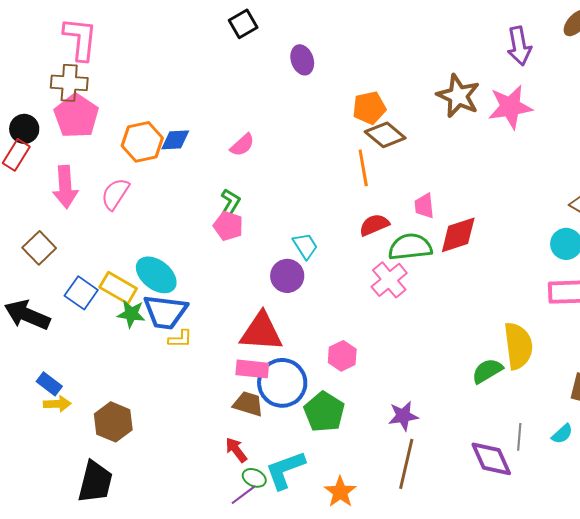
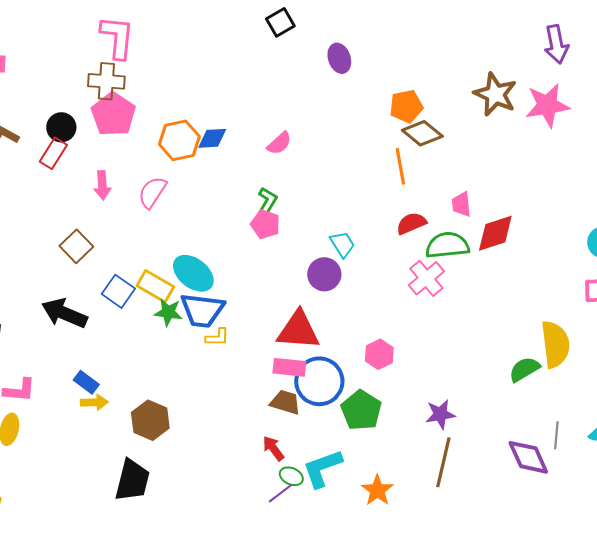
pink arrow: (65, 187) -> (102, 185), size x0.7

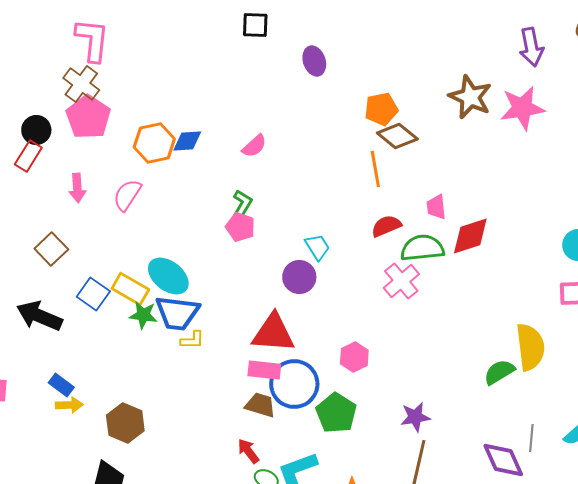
black square: (280, 22) -> (255, 25), turned 32
brown cross: (106, 81) -> (81, 84), turned 33

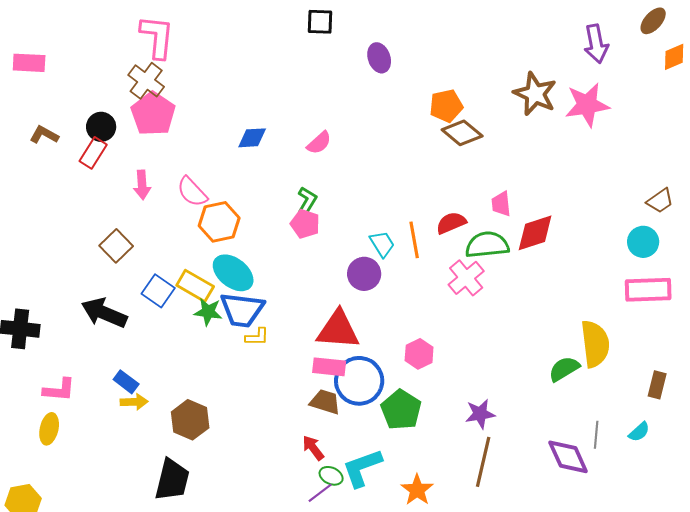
orange hexagon: (154, 143) -> (219, 222), moved
orange line: (375, 169) -> (414, 240), moved
pink semicircle: (127, 195) -> (192, 192), turned -76

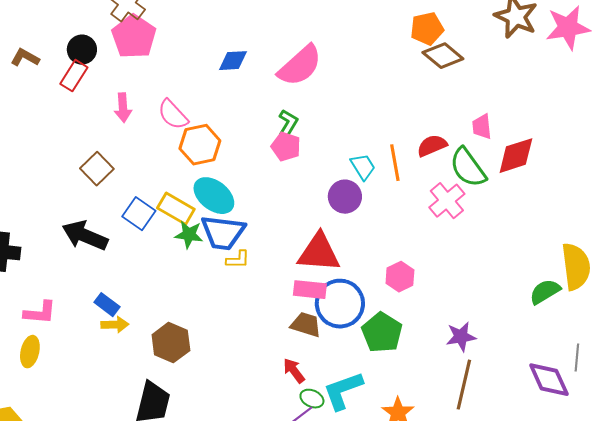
pink semicircle: (319, 143) -> (300, 66), size x1.8
green semicircle: (487, 245) -> (468, 168), turned -120

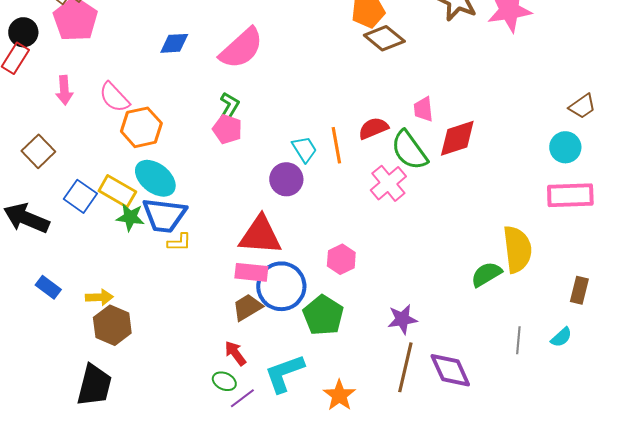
yellow arrow: (115, 325) -> (99, 297), moved
brown trapezoid: (306, 325) -> (247, 307), turned -48
purple diamond: (549, 380) -> (450, 370), moved
green ellipse: (312, 399) -> (224, 381), moved

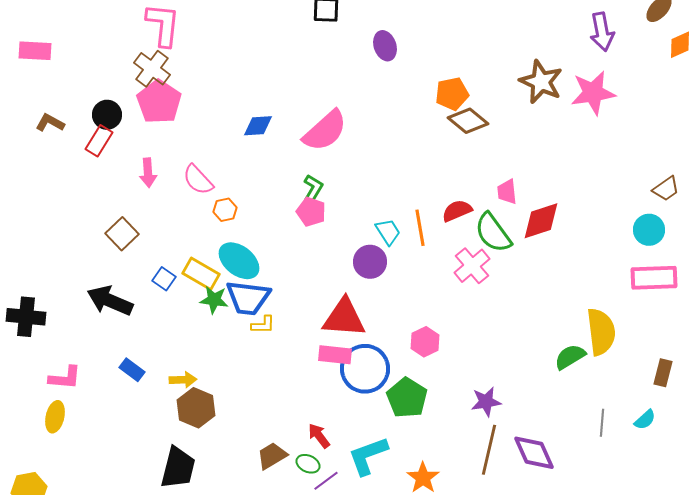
orange hexagon: (141, 127) -> (225, 210), size x0.6
blue square: (80, 196) -> (164, 279), size x0.7
brown trapezoid: (247, 307) -> (272, 456), moved

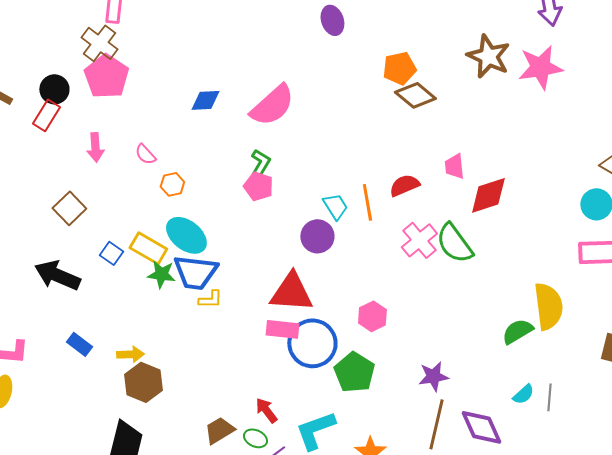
pink semicircle: (198, 180) -> (145, 154), size x0.7
green semicircle: (493, 233) -> (454, 243), moved
cyan semicircle: (645, 420) -> (523, 394), moved

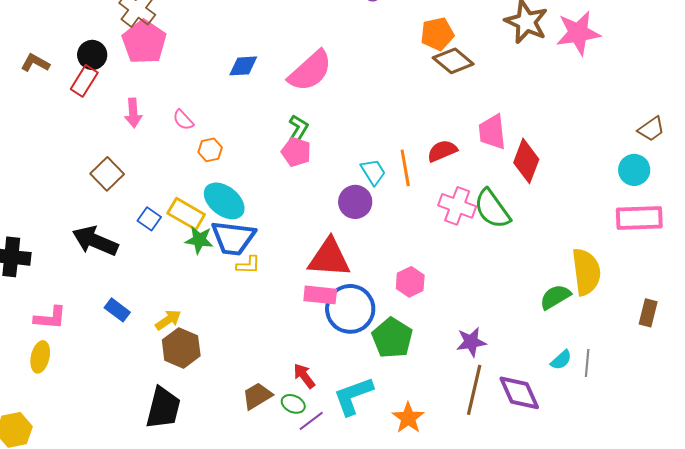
pink trapezoid: (454, 166) -> (492, 132), size x1.4
red diamond: (488, 195) -> (526, 161), turned -51
pink cross: (419, 240) -> (457, 206), turned -30
yellow arrow: (130, 354) -> (168, 320), turned -32

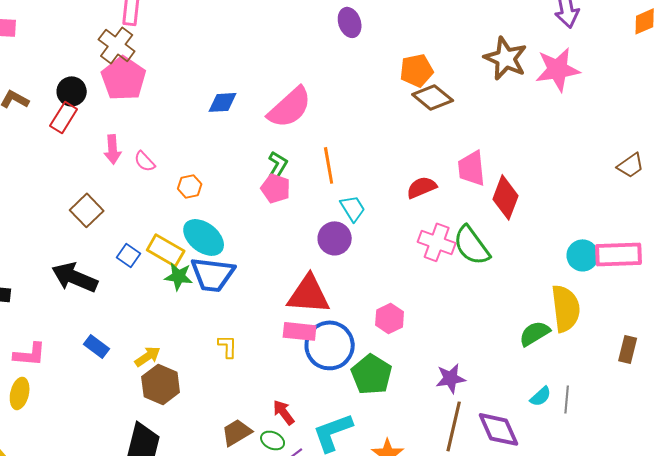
pink semicircle: (183, 120) -> (145, 161), moved
orange line: (405, 168) -> (329, 165), moved
cyan circle: (634, 170) -> (583, 255), moved
yellow L-shape: (248, 265) -> (228, 346), moved, turned -90

